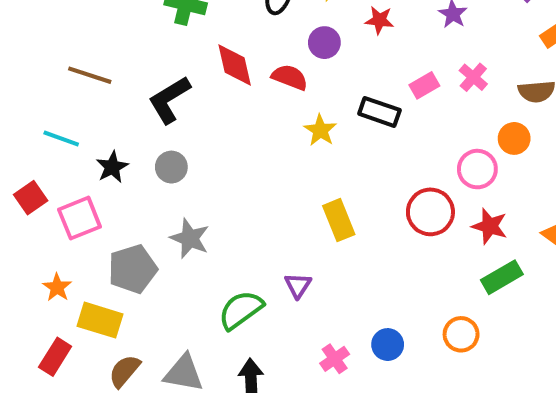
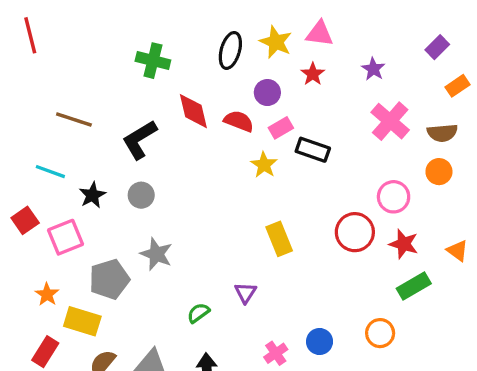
red star: (379, 20) -> (313, 74), turned 30
pink cross: (473, 77) -> (390, 121), size x1.6
pink rectangle: (424, 85) -> (281, 128), moved
orange circle: (514, 138) -> (439, 172), moved
green semicircle: (241, 310) -> (198, 313), size x0.6

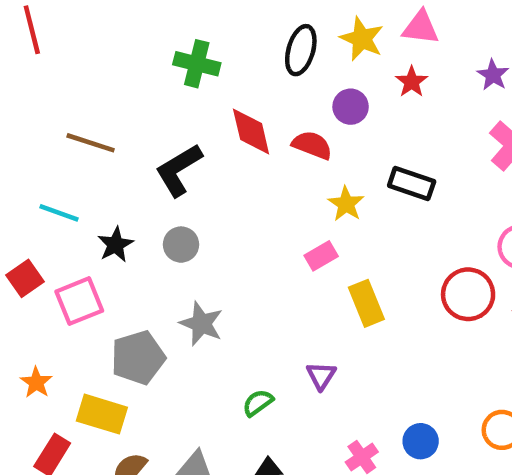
pink rectangle: (281, 128) -> (321, 256), moved
orange star: (47, 294) -> (36, 382), moved

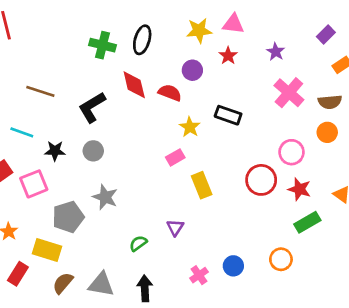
yellow star: (362, 39) -> (199, 31), turned -30
black ellipse: (301, 50) -> (142, 40), moved
black star: (115, 245) -> (55, 151), turned 30

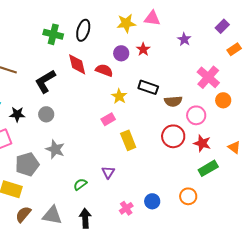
red star: (228, 56) -> (143, 49), moved
pink cross: (289, 93) -> (208, 77), moved
brown semicircle: (330, 102) -> (173, 101), moved

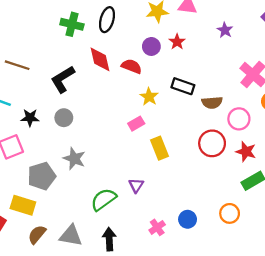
green semicircle: (80, 184) -> (103, 199), size x1.6

